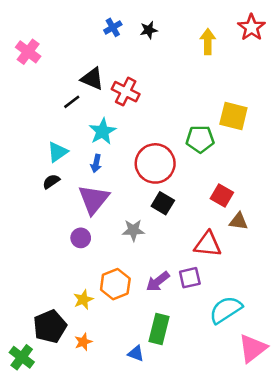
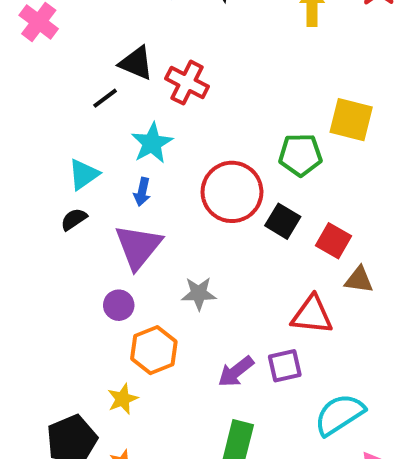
black square: (163, 203) -> (283, 221), moved
orange hexagon: (115, 284) -> (154, 350), moved

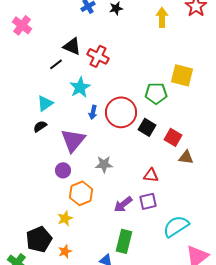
blue arrow: (142, 192) -> (93, 112), moved
red triangle: (312, 315) -> (151, 175), moved, size x0.7

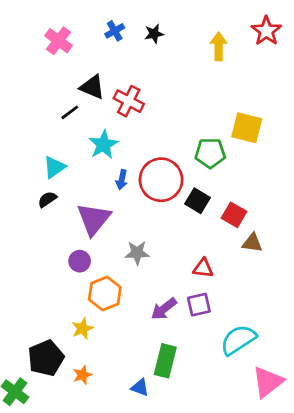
pink cross: (22, 25) -> (59, 41), moved

